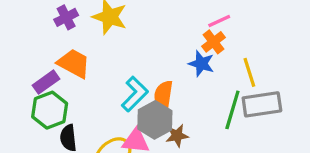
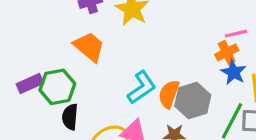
blue star: (201, 64) -> (233, 72), moved
purple rectangle: (46, 82) -> (30, 83), moved
gray hexagon: (155, 120) -> (193, 101), moved

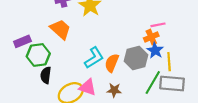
purple rectangle: (30, 83) -> (22, 41), moved
gray hexagon: (193, 101) -> (136, 58), moved

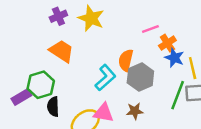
pink line: (158, 25) -> (150, 29), moved
purple rectangle: (22, 41) -> (21, 97), moved
gray hexagon: (136, 58) -> (140, 77), moved
orange semicircle: (112, 63) -> (126, 60), moved

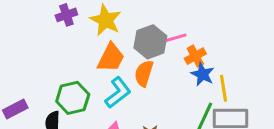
orange trapezoid: (62, 51) -> (111, 58), moved, turned 80
gray hexagon: (140, 77) -> (150, 42), moved
green hexagon: (41, 85) -> (73, 98), moved

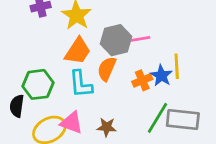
orange cross: (195, 56) -> (142, 80), moved
yellow line: (223, 88) -> (177, 66), moved
cyan L-shape: (118, 93) -> (81, 84), turned 116

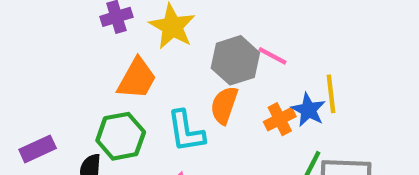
pink line: (140, 39) -> (272, 56), turned 42
orange trapezoid: (78, 51) -> (137, 79), moved

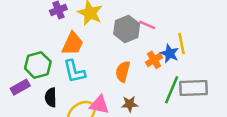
orange semicircle: (224, 105) -> (123, 71), moved
cyan L-shape: (186, 131) -> (74, 71), moved
green hexagon: (121, 136) -> (38, 65), moved

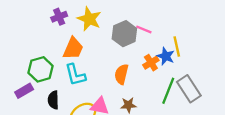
gray rectangle: (193, 88) -> (189, 89), turned 60

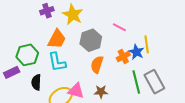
gray hexagon: (124, 34) -> (91, 40), moved
green line: (168, 91) -> (136, 82), turned -40

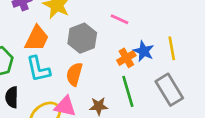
yellow line: (147, 44) -> (172, 48), moved
orange semicircle: (97, 65) -> (74, 74), moved
green line: (136, 82) -> (128, 91), moved

